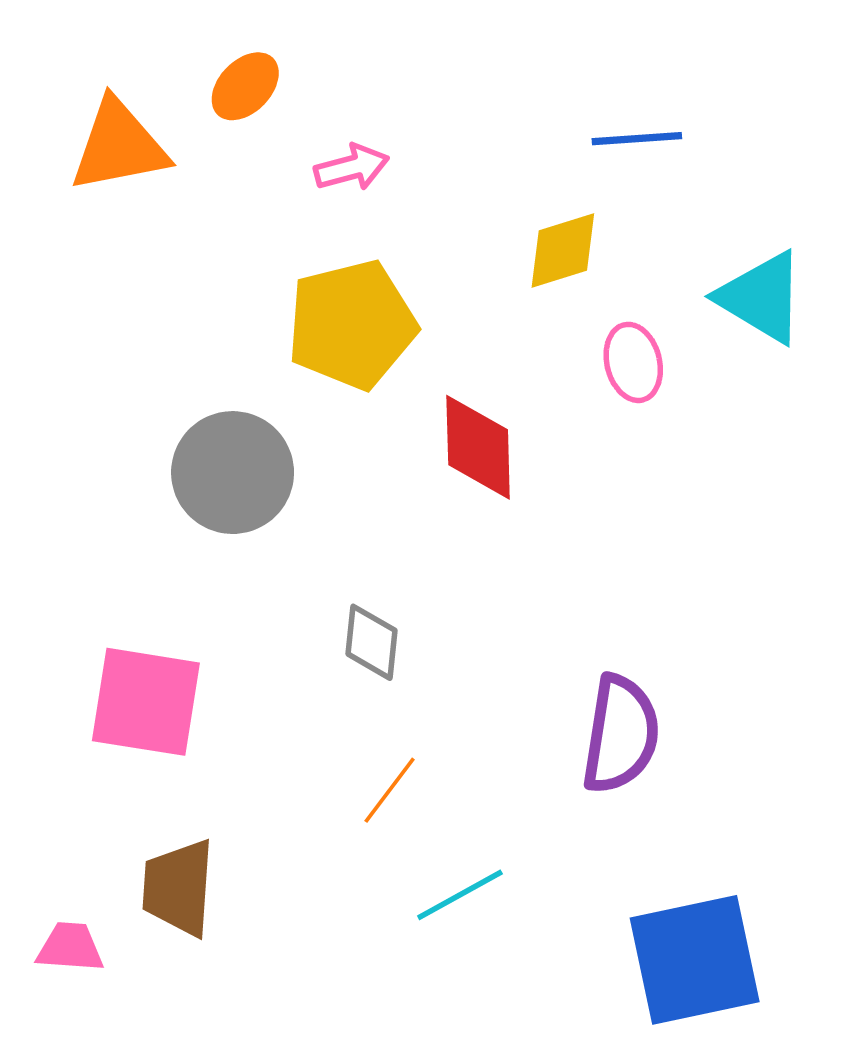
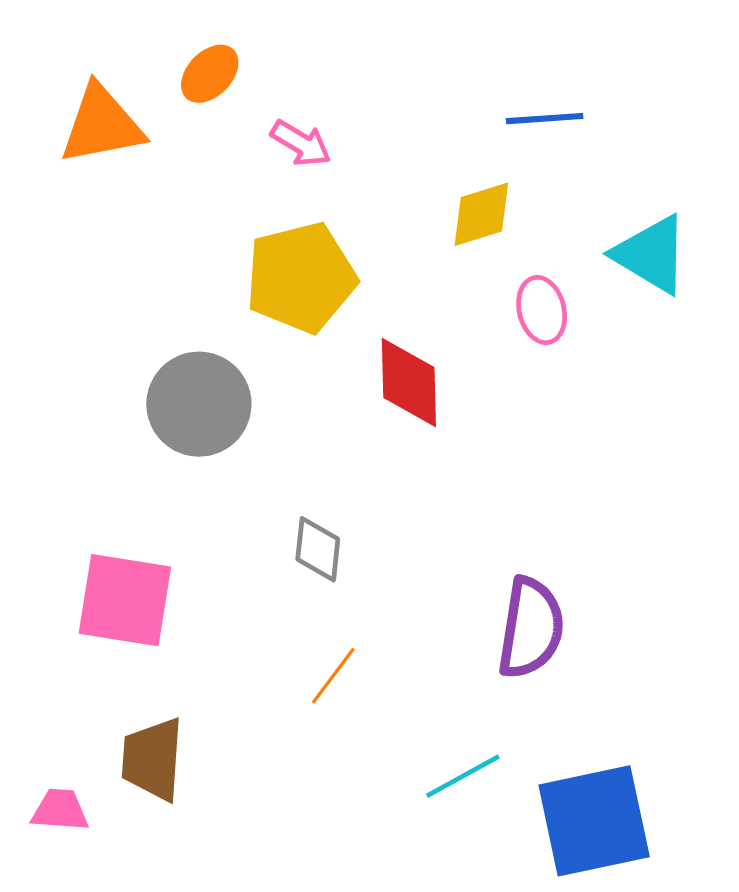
pink arrow: (352, 168) -> (301, 143), turned 46
cyan line: (460, 895) -> (463, 776), moved

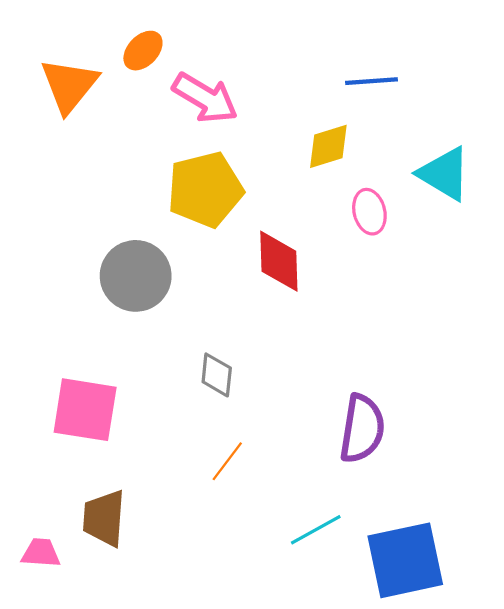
orange triangle: (102, 125) -> (69, 85), turned -40
pink arrow: (301, 143) -> (205, 98), size x1.6

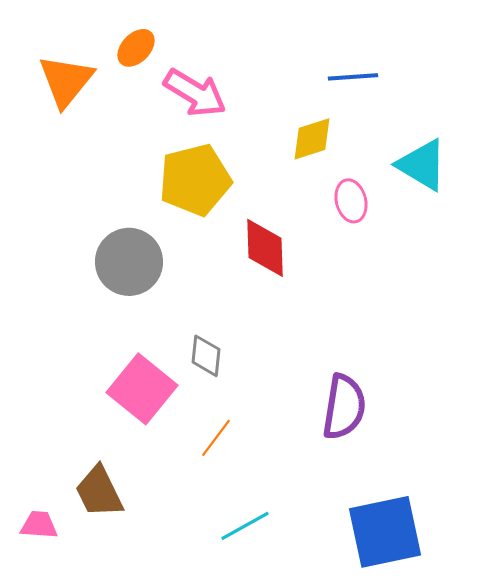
pink square: (85, 410) -> (142, 389), moved, turned 30
brown trapezoid: (104, 518) -> (99, 492), turned -30
cyan line: (316, 530) -> (245, 526), moved

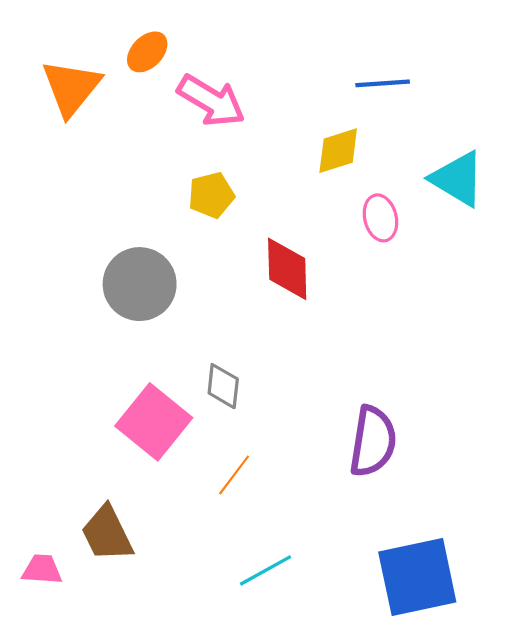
yellow pentagon: (195, 180) -> (211, 195), size x0.6

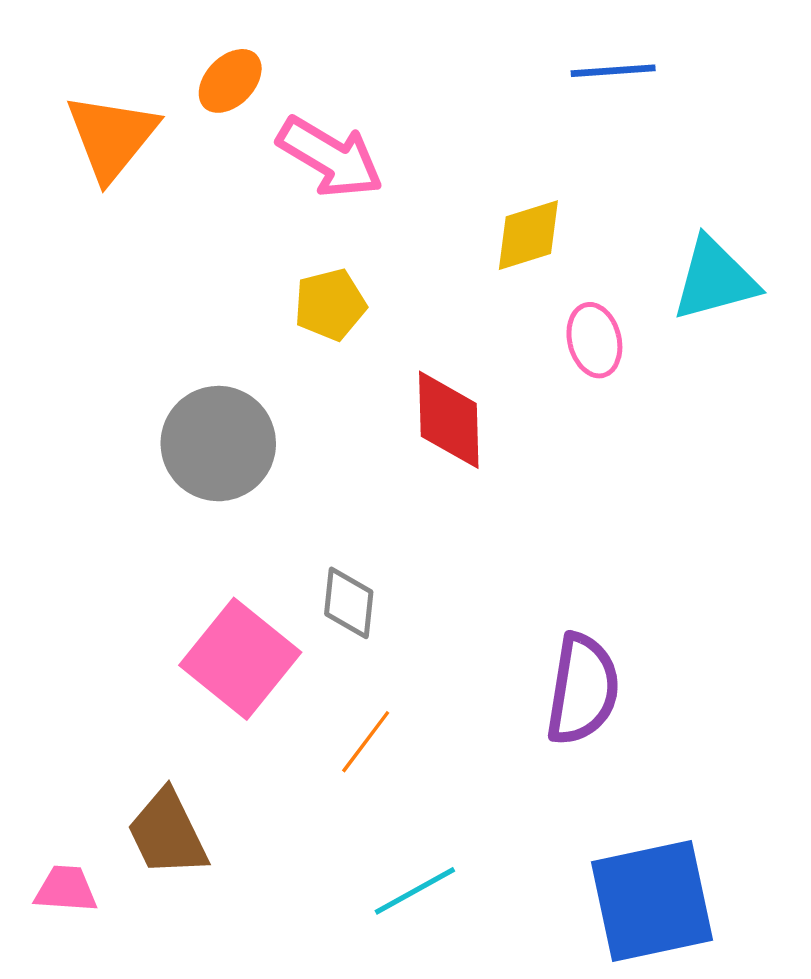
blue line: (383, 83) -> (613, 71), moved
cyan triangle: (457, 179) -> (715, 279), turned -46

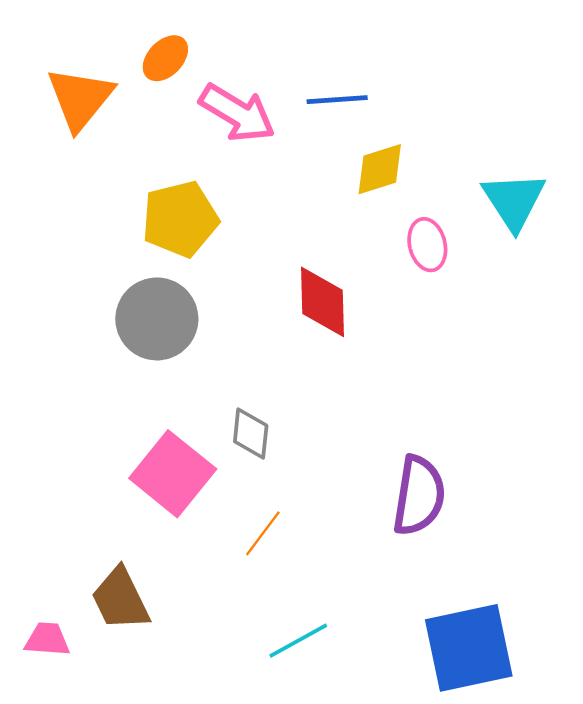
blue line: (613, 71) -> (337, 100), moved
cyan triangle: (715, 279) -> (514, 201), turned -48
yellow pentagon: (330, 305) -> (180, 219), moved, size x1.5

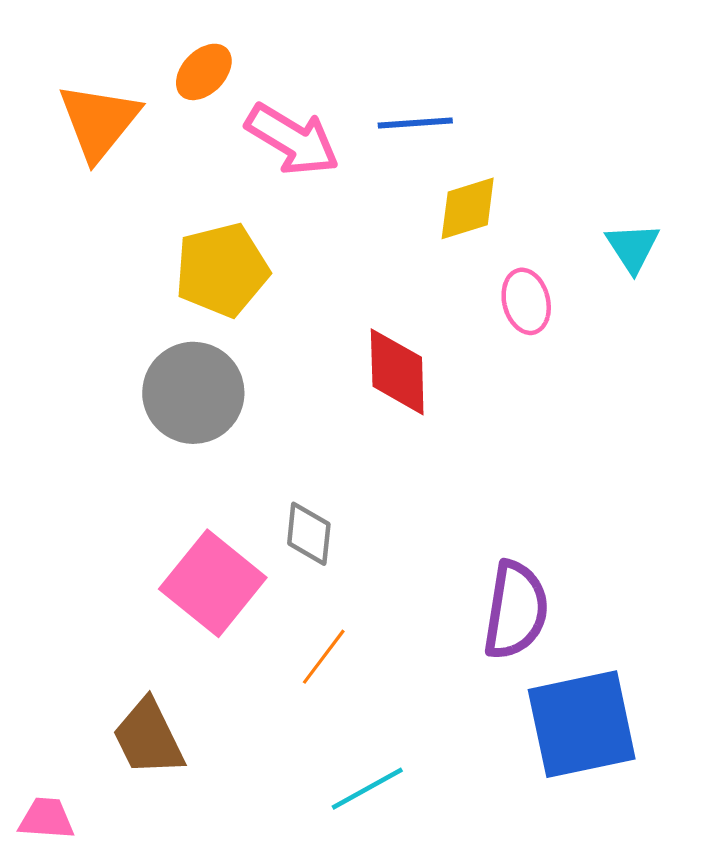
cyan triangle: (514, 201) -> (633, 247), size x0.7
pink trapezoid: (47, 639) -> (46, 819), moved
blue square: (469, 648) -> (582, 724), moved

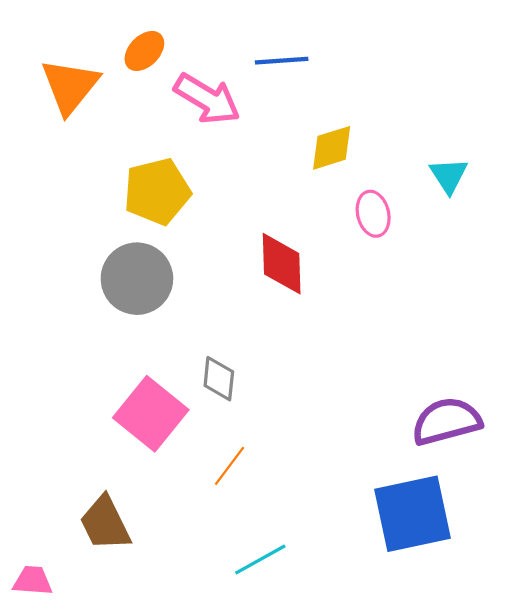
blue line: (415, 123) -> (282, 61), moved
purple semicircle: (516, 610) -> (447, 421), moved, turned -114

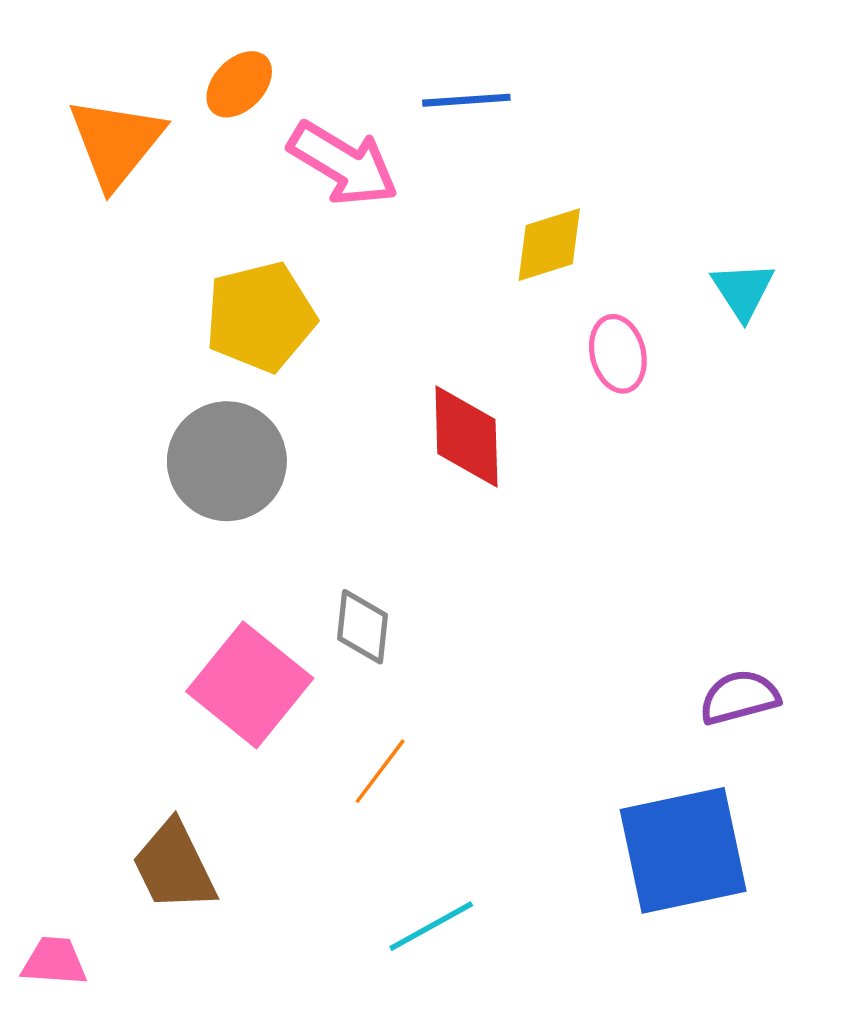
purple semicircle: (447, 421) -> (739, 697), size x0.7

